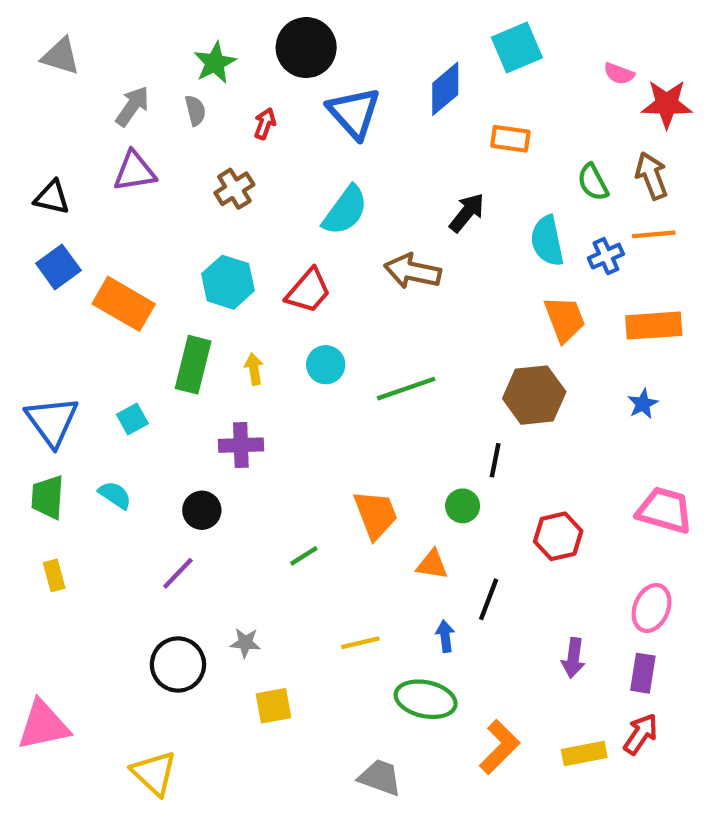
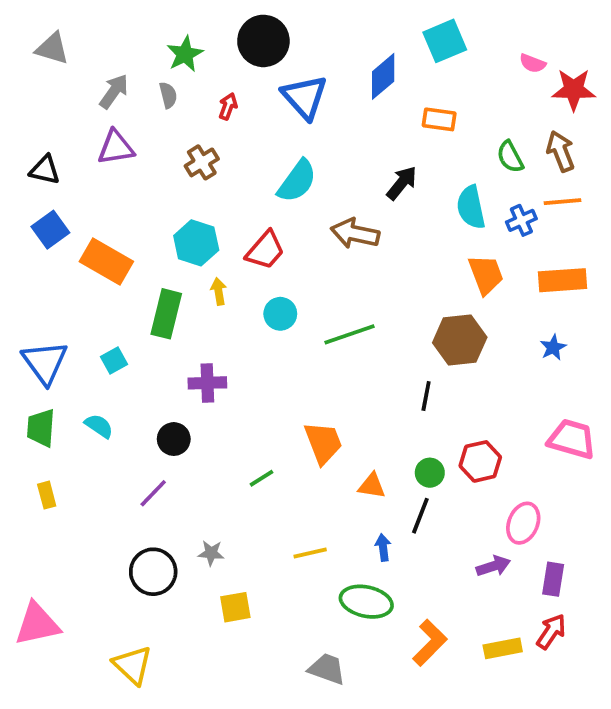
yellow arrow: (254, 369) -> (219, 291), moved
green circle: (463, 506) -> (430, 473), moved
pink ellipse: (652, 608) -> (523, 523), moved
purple arrow: (573, 658) -> (493, 566), turned -116

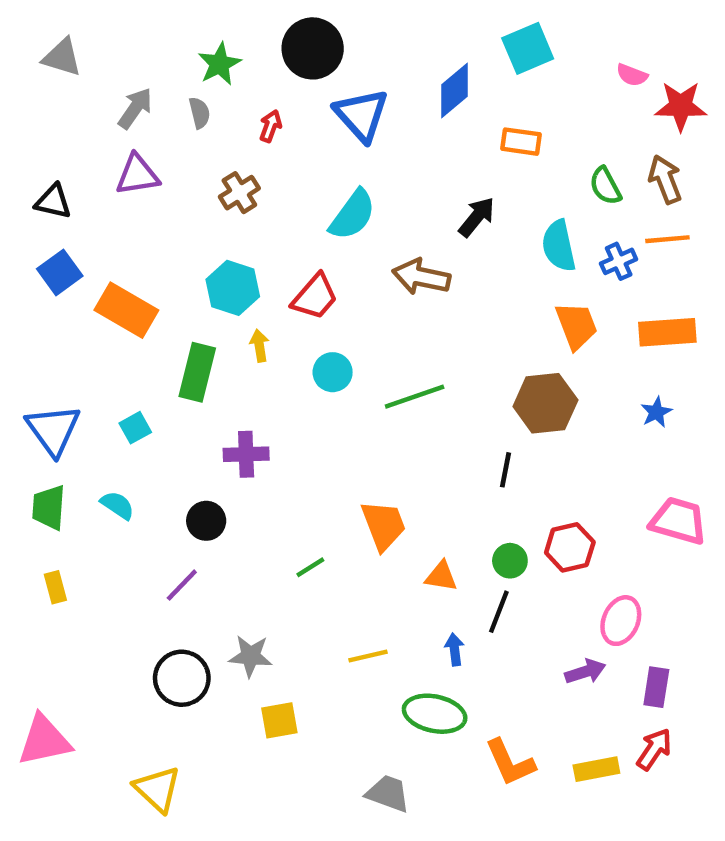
gray star: (211, 553) -> (251, 656), size x1.4
orange L-shape: (430, 643) -> (510, 762), turned 111

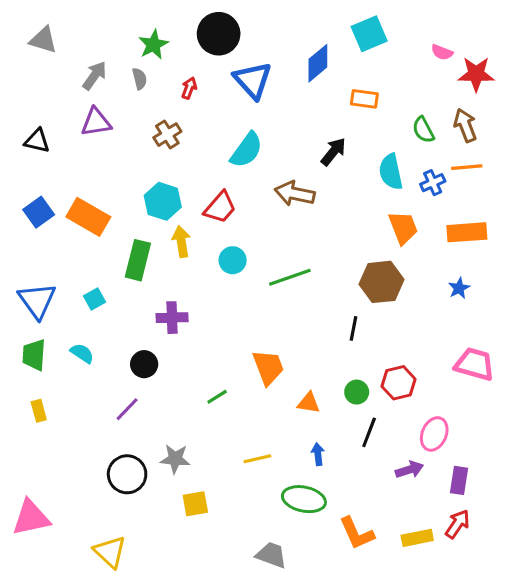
blue square: (60, 272) -> (39, 212), moved
yellow arrow: (259, 346) -> (181, 242), size x1.4
black line: (499, 612) -> (369, 432), moved

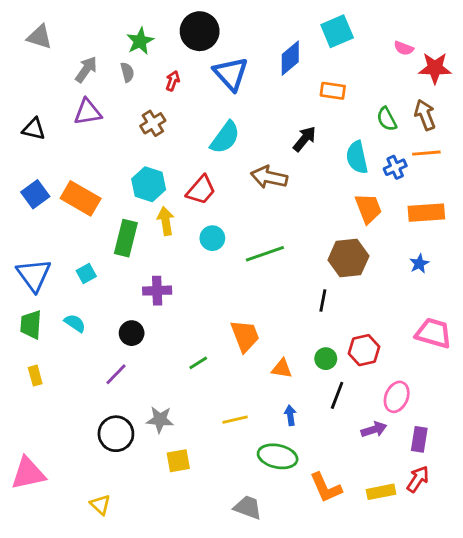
yellow triangle: (110, 552) -> (100, 505), size x0.7

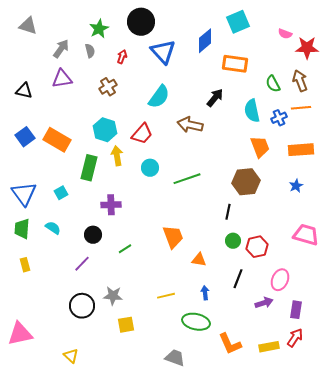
orange rectangle: (333, 91) -> (235, 64), size x1.4
green circle: (326, 359) -> (233, 241), moved
green line: (198, 363) -> (125, 249), moved

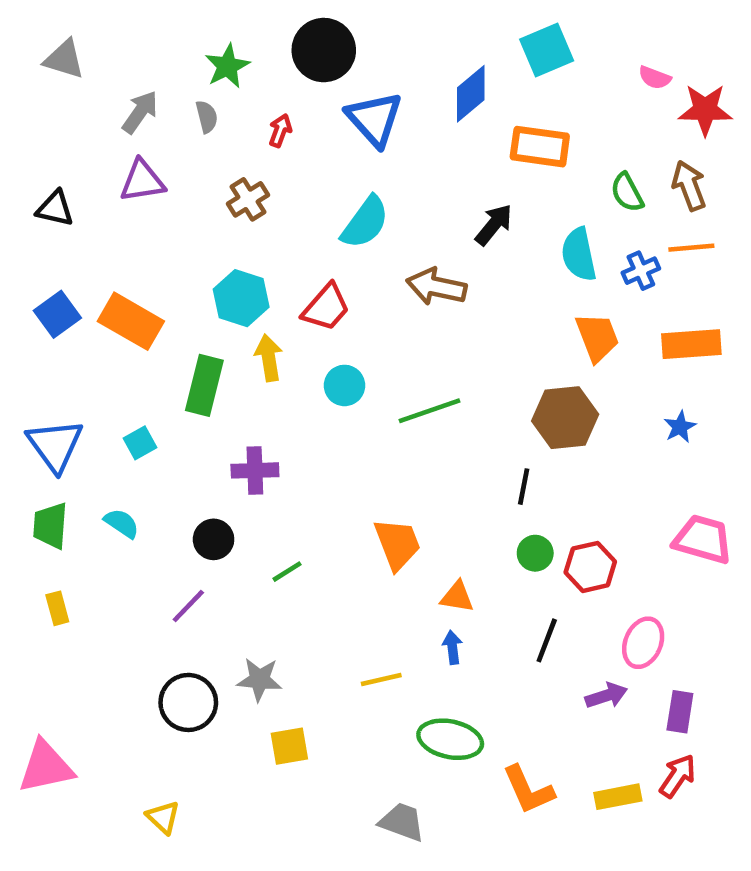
blue arrow: (205, 293) -> (452, 647), moved

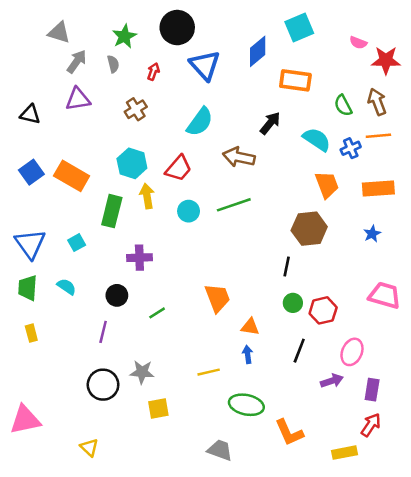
gray triangle: (64, 59) -> (59, 33), moved
cyan semicircle: (579, 255) -> (317, 139), turned 136
green line: (429, 411) -> (234, 205), moved
purple line: (188, 606) -> (103, 332), turned -30
yellow rectangle: (618, 797) -> (344, 453), moved

